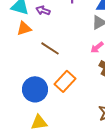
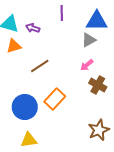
brown line: (50, 48) -> (40, 66), turned -66

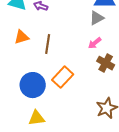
orange triangle: (14, 46) -> (22, 37), moved
brown line: (40, 66) -> (48, 44), turned -48

